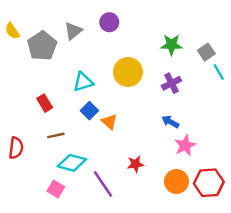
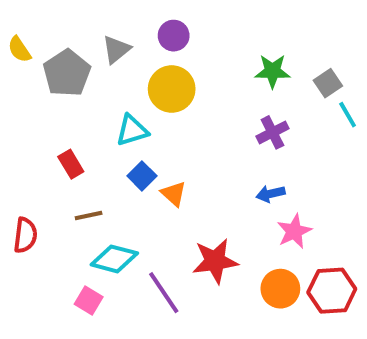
yellow circle: (128, 72) -> (172, 89), moved
blue arrow: (170, 122) -> (270, 194), turned -42
red star: (135, 164) -> (215, 261), size x1.6

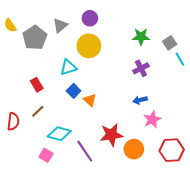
brown line: (89, 215) -> (38, 111), moved, turned -32
orange circle: (280, 289) -> (134, 149), moved

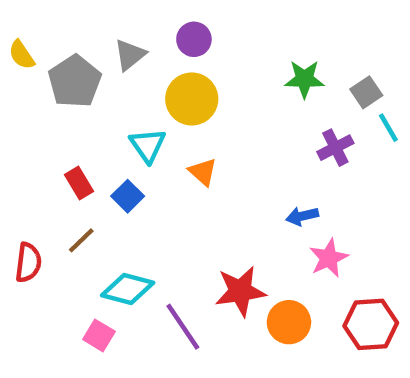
cyan triangle: (68, 67) -> (148, 145), turned -48
purple cross: (141, 68) -> (335, 148), moved
blue square: (74, 91) -> (128, 196), moved
orange triangle: (90, 100) -> (203, 172), moved

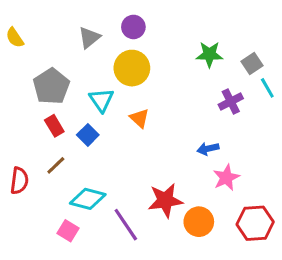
gray pentagon: (75, 81) -> (51, 86), moved

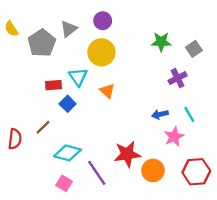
gray pentagon: (51, 86) -> (42, 43), moved
cyan line: (267, 88) -> (189, 114), moved
red rectangle: (54, 126) -> (53, 85), moved, turned -63
pink square: (68, 231) -> (64, 183), moved

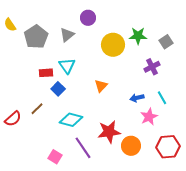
gray triangle: (69, 29) -> (67, 35), moved
yellow circle: (101, 52) -> (113, 45), moved
orange triangle: (107, 91) -> (101, 86), moved, turned 32
red semicircle: (15, 139) -> (13, 119), turned 42
cyan diamond: (68, 153) -> (71, 120), moved

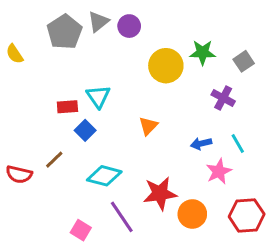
yellow semicircle: (10, 25) -> (15, 54), moved
gray triangle: (67, 35) -> (98, 22), moved
gray pentagon: (36, 37) -> (65, 32), moved
purple cross: (152, 67) -> (223, 98), turned -35
red semicircle: (13, 119) -> (19, 174), turned 54

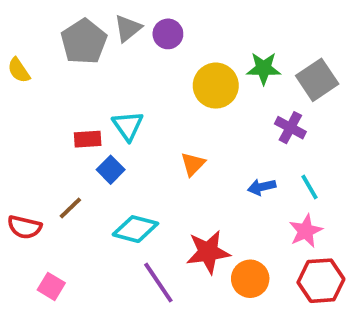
gray square: (244, 61) -> (317, 80), size x1.5
pink star: (219, 171) -> (306, 231), moved
pink square: (81, 230) -> (51, 286), moved

